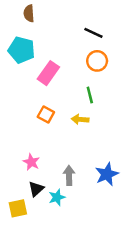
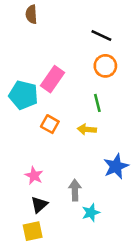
cyan pentagon: (22, 50) -> (23, 95), moved
blue star: (107, 174) -> (116, 166), moved
cyan star: (57, 197) -> (91, 213), moved
yellow square: (18, 208) -> (33, 231), moved

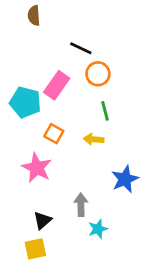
black line: (101, 36) -> (81, 48), moved
orange circle: (105, 66) -> (98, 74), moved
pink star: (34, 176) -> (37, 168), moved, size x1.5

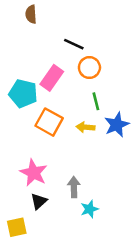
orange square: (54, 134) -> (49, 122), size x1.5
pink star: (37, 168) -> (34, 173), moved
blue star: (125, 179) -> (117, 125), moved
yellow square: (35, 249) -> (17, 227), moved

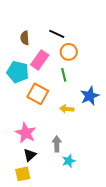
brown semicircle: (31, 14) -> (25, 38), moved
green line: (96, 101) -> (64, 75), moved
yellow arrow: (86, 127) -> (67, 109), moved
yellow square: (17, 227) -> (23, 174), moved

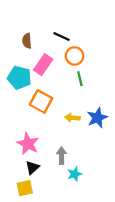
green line: (64, 75) -> (80, 79), moved
blue star: (90, 96) -> (97, 118), moved

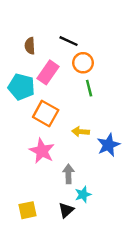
blue star: (97, 118) -> (108, 145), moved
pink star: (28, 144) -> (42, 151), moved
black triangle: (32, 168) -> (66, 210), moved

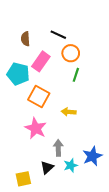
green line: (89, 88) -> (76, 75), turned 32
blue star: (108, 145) -> (92, 156), moved
black triangle: (66, 210) -> (47, 167), moved

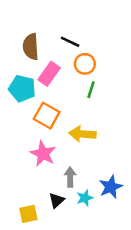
brown semicircle: (25, 39) -> (31, 47), size x1.5
yellow arrow: (69, 112) -> (82, 134), size x1.5

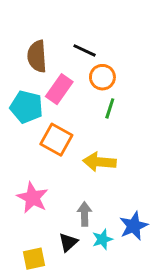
pink star: (43, 154) -> (33, 198), moved

